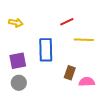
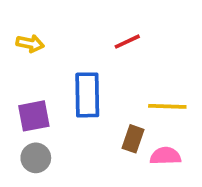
yellow line: (84, 40) -> (167, 106), moved

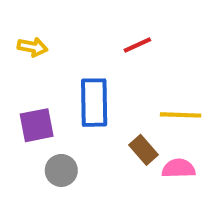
brown rectangle: (133, 139) -> (144, 150), turned -60
gray circle: (36, 158) -> (61, 170), moved

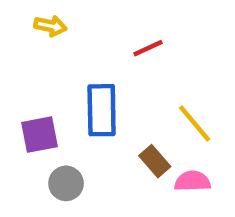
yellow arrow: (32, 47) -> (51, 26), moved
yellow line: (181, 115) -> (195, 124), turned 48

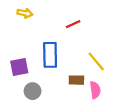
brown rectangle: (155, 161) -> (76, 80), turned -48
pink semicircle: (192, 181) -> (95, 90), turned 84

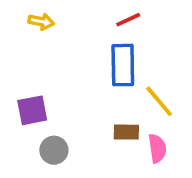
red line: (73, 24) -> (128, 20), moved
blue rectangle: (50, 55) -> (123, 65), moved

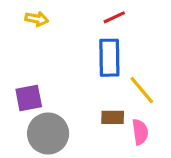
gray circle: (54, 150) -> (48, 134), size x1.6

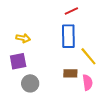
yellow arrow: (37, 19) -> (23, 38), moved
gray circle: (48, 134) -> (30, 83), size x0.7

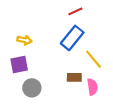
blue rectangle: (68, 36) -> (72, 38), turned 40

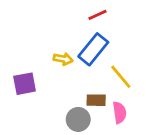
yellow arrow: (24, 40) -> (63, 59), moved
gray circle: (32, 88) -> (78, 119), moved

